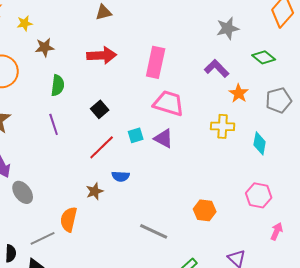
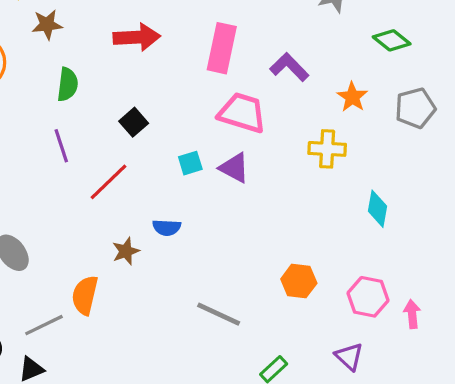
purple L-shape: (217, 68) -> (289, 67), moved
cyan diamond: (260, 143) -> (377, 209), moved
red line: (102, 147) -> (108, 182), moved
pink hexagon: (259, 195) -> (368, 297), moved
pink arrow: (277, 231) -> (412, 314), turned -30

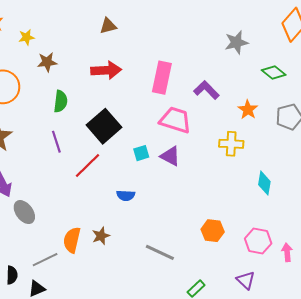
black square: (134, 122) -> (104, 126), size x1.8
brown star: (126, 251) -> (101, 236), moved

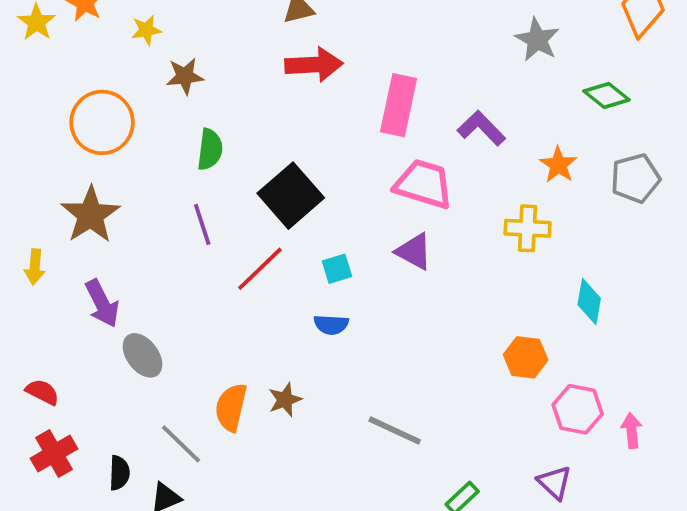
gray star: (236, 42) -> (537, 40), turned -30
red arrow: (106, 70) -> (314, 65), moved
cyan square: (141, 153) -> (337, 269), moved
orange hexagon: (213, 231) -> (526, 357), moved
gray line: (45, 260) -> (181, 444), turned 70

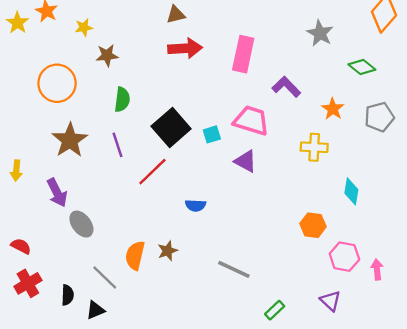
pink rectangle: (399, 105) -> (243, 54), moved
brown star: (91, 215) -> (70, 140), moved
cyan square: (337, 269) -> (212, 134), moved

